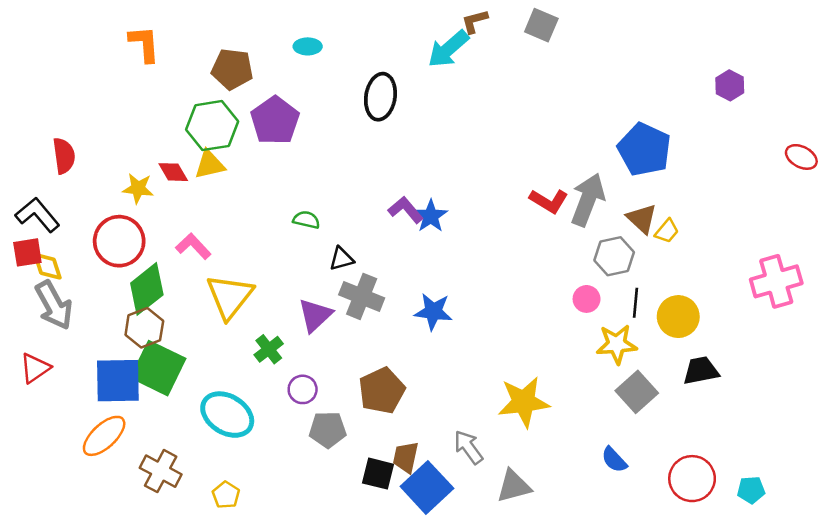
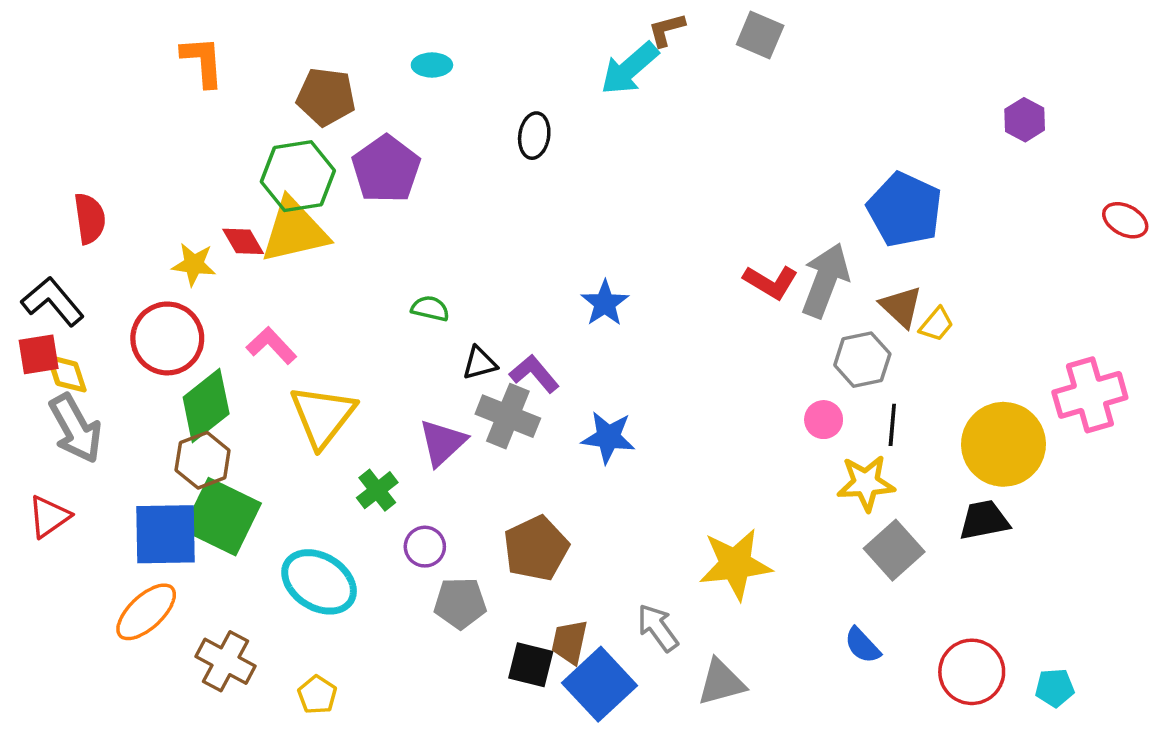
black ellipse: (380, 97) -> (534, 136), size x0.7
yellow triangle: (210, 165) -> (294, 231), size x1.6
purple L-shape: (406, 210) -> (534, 374), moved
yellow circle: (678, 317) -> (1003, 444), moved, size x1.4

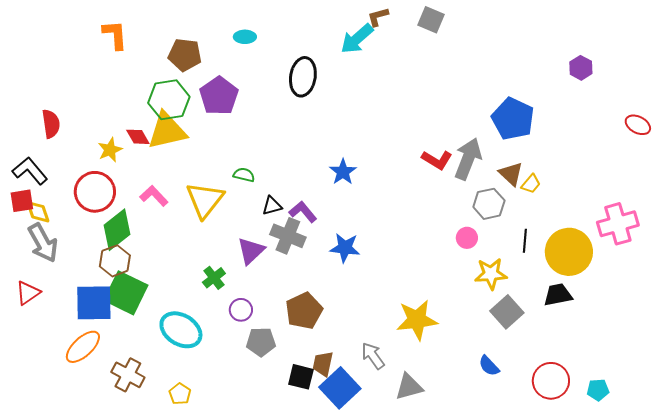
black ellipse: (534, 136) -> (303, 77), size x1.5
yellow star: (194, 264) -> (110, 150), turned -30
yellow triangle: (323, 416) -> (205, 200), moved
black line: (892, 425) -> (525, 241), moved

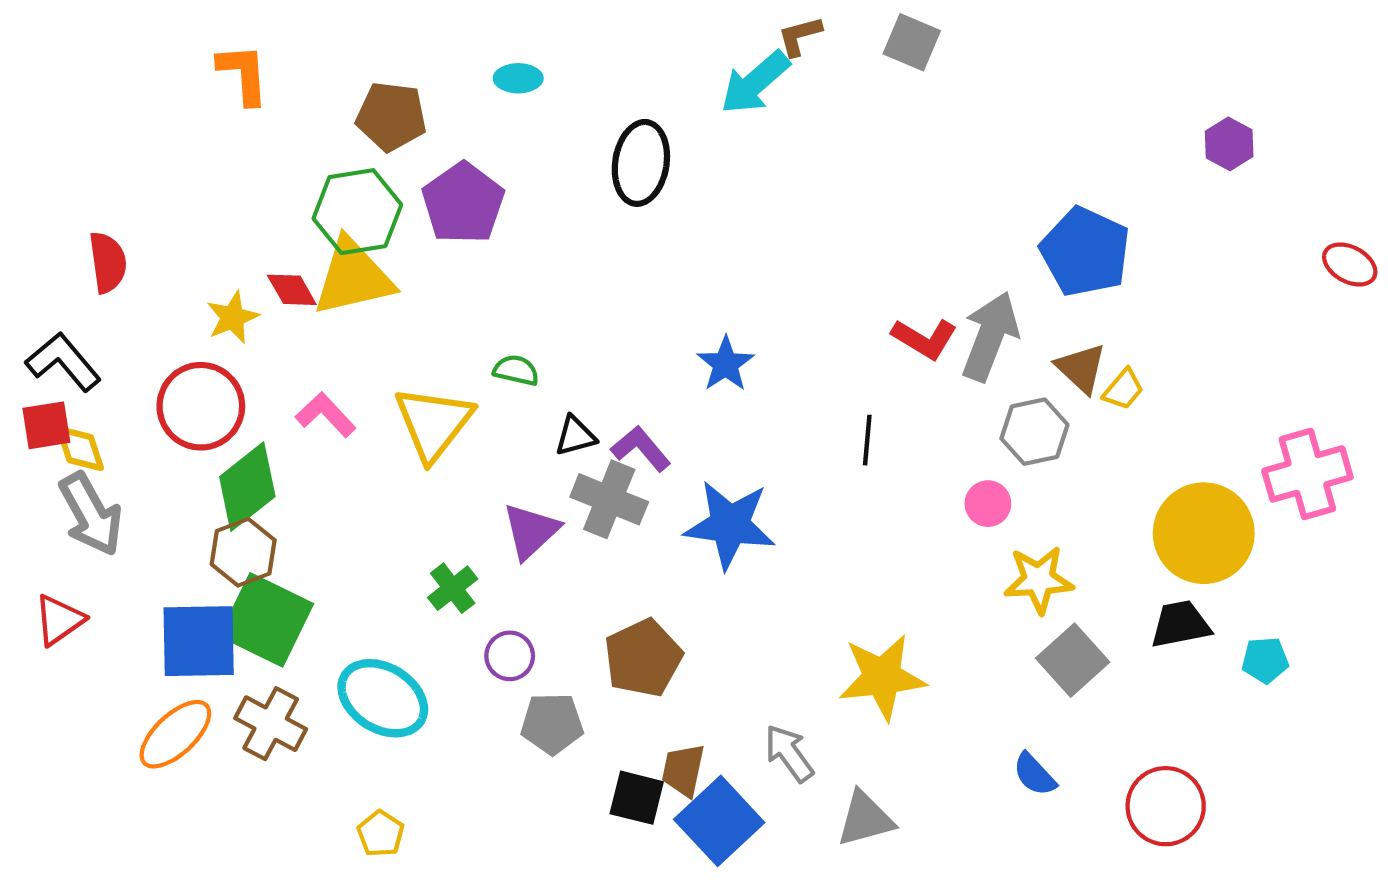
black line: (525, 241) -> (867, 440), moved
blue star: (345, 248) -> (730, 525), size x1.4
brown cross: (128, 375) -> (271, 724), moved
cyan pentagon: (598, 390) -> (1265, 660), moved

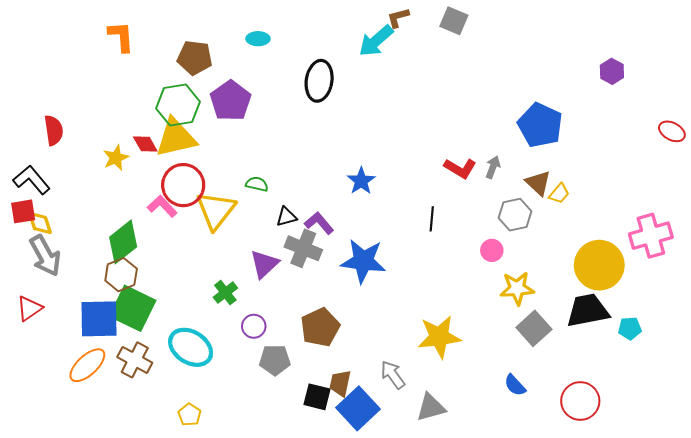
gray arrow: (990, 336) -> (493, 167), size x0.5
red circle: (201, 406) -> (183, 185), moved
black trapezoid: (1180, 624) -> (588, 310), size x1.4

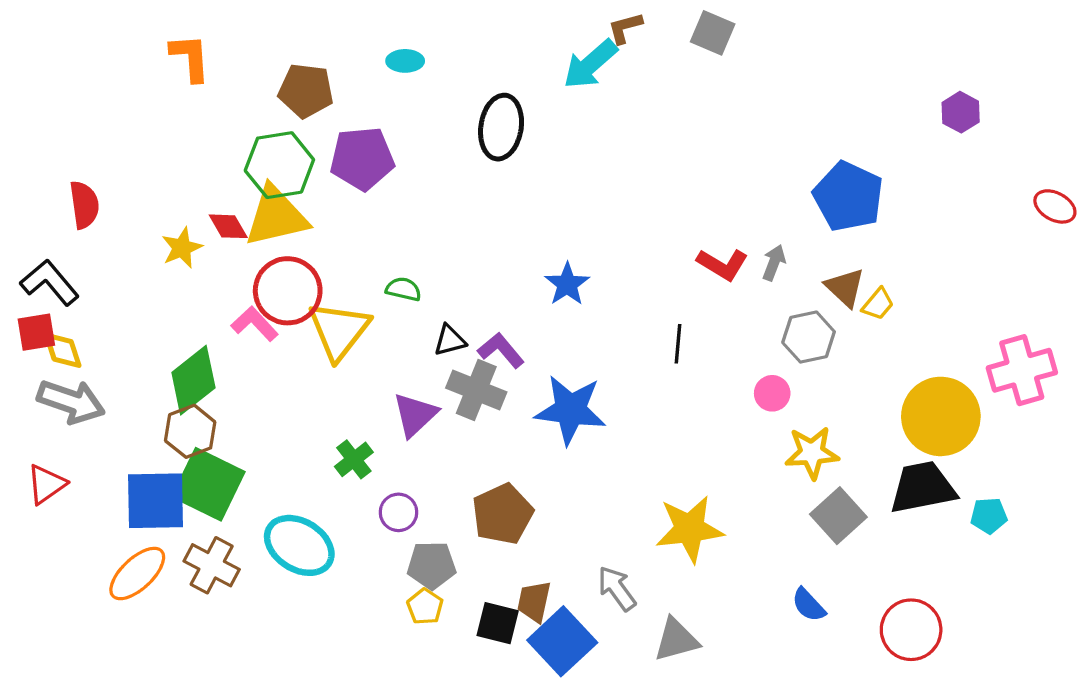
purple pentagon: (231, 101) -> (362, 158), turned 30
gray arrow: (45, 256) -> (71, 402), turned -42
yellow pentagon: (190, 415) -> (425, 607), moved

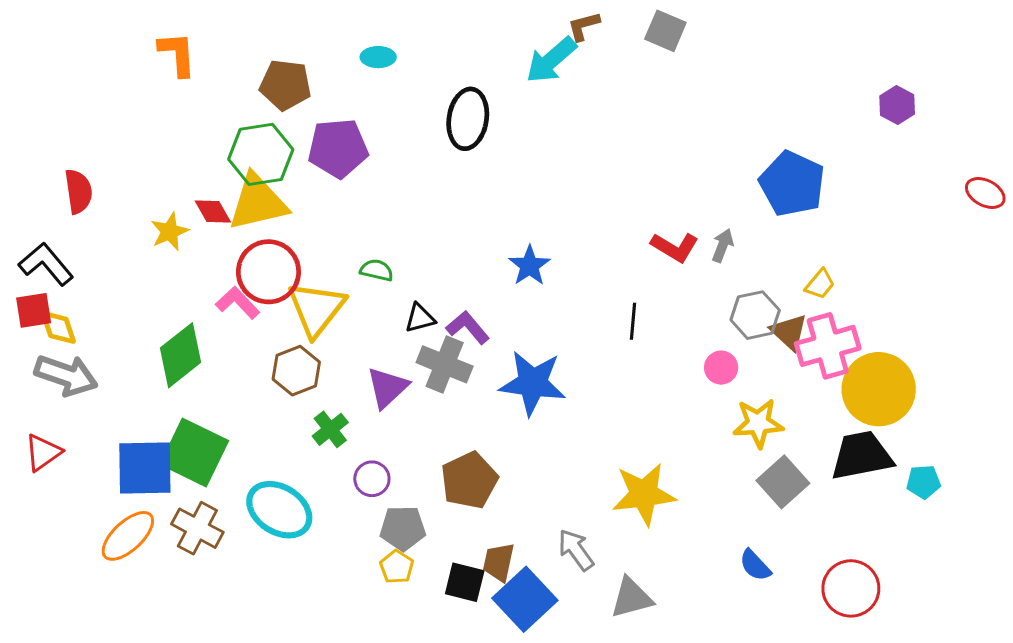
brown triangle: (845, 287) -> (789, 332), moved
pink cross: (1022, 370) -> (828, 346), moved
brown hexagon: (190, 431) -> (296, 371), moved

